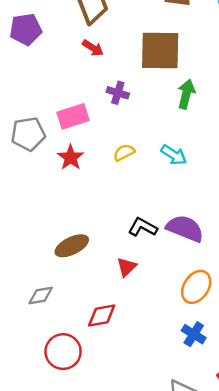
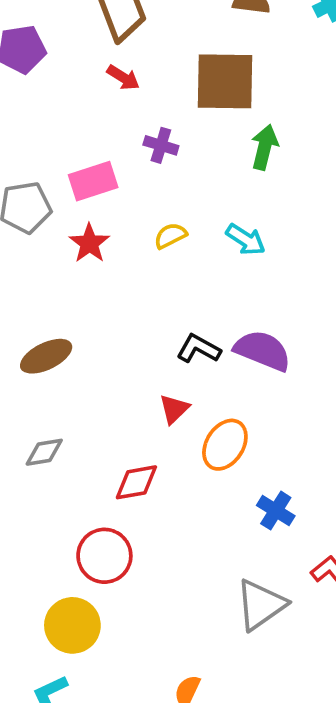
brown ellipse: (72, 246) -> (46, 356), moved
orange ellipse: (196, 287) -> (225, 445), moved
red circle: (63, 352) -> (104, 556), moved

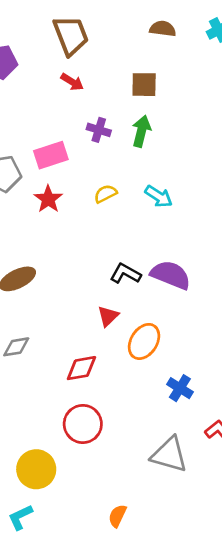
brown square: (225, 81) -> (144, 85), size x0.6
green arrow: (264, 147) -> (141, 131), moved
red circle: (104, 556) -> (83, 424), moved
gray triangle: (261, 605) -> (169, 455), turned 51

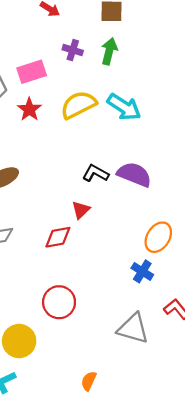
yellow semicircle: (105, 194) -> (78, 105), size x1.8
cyan arrow: (159, 196) -> (124, 107), size x1.4
orange ellipse: (144, 341) -> (158, 237), moved
red diamond: (81, 368) -> (58, 237), moved

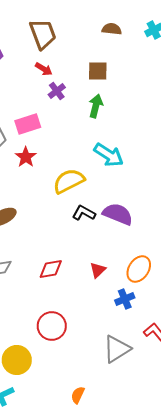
purple cross: (73, 50) -> (57, 91), moved, turned 36
yellow semicircle: (78, 105) -> (69, 181), moved
red triangle: (81, 210) -> (98, 270), moved
blue cross: (142, 271) -> (125, 299), turned 36
gray triangle: (133, 328) -> (117, 349), turned -48

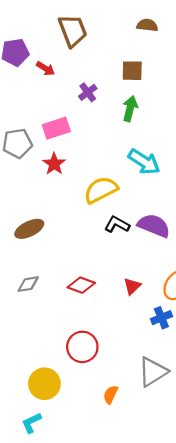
red arrow: (44, 69) -> (46, 69), moved
red diamond: (51, 269) -> (81, 285), turned 30
orange semicircle: (78, 395) -> (110, 395), moved

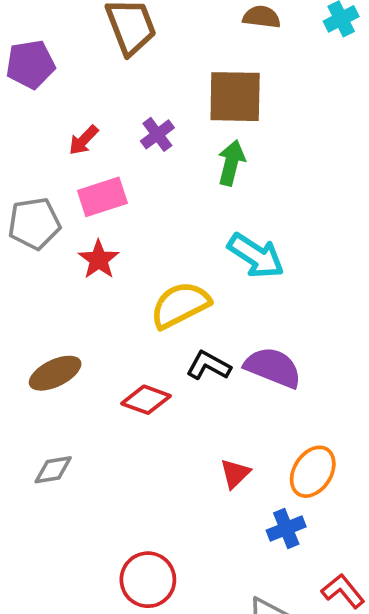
red arrow: (46, 69) -> (83, 140), moved, turned 102
brown square: (132, 71) -> (235, 97), size x1.5
red diamond: (81, 285) -> (146, 400), moved

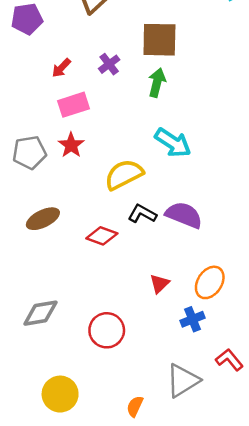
gray pentagon: (34, 223) -> (29, 152), moved
gray diamond: (53, 470) -> (40, 313), moved, size x1.4
red circle: (148, 580) -> (107, 330), moved

